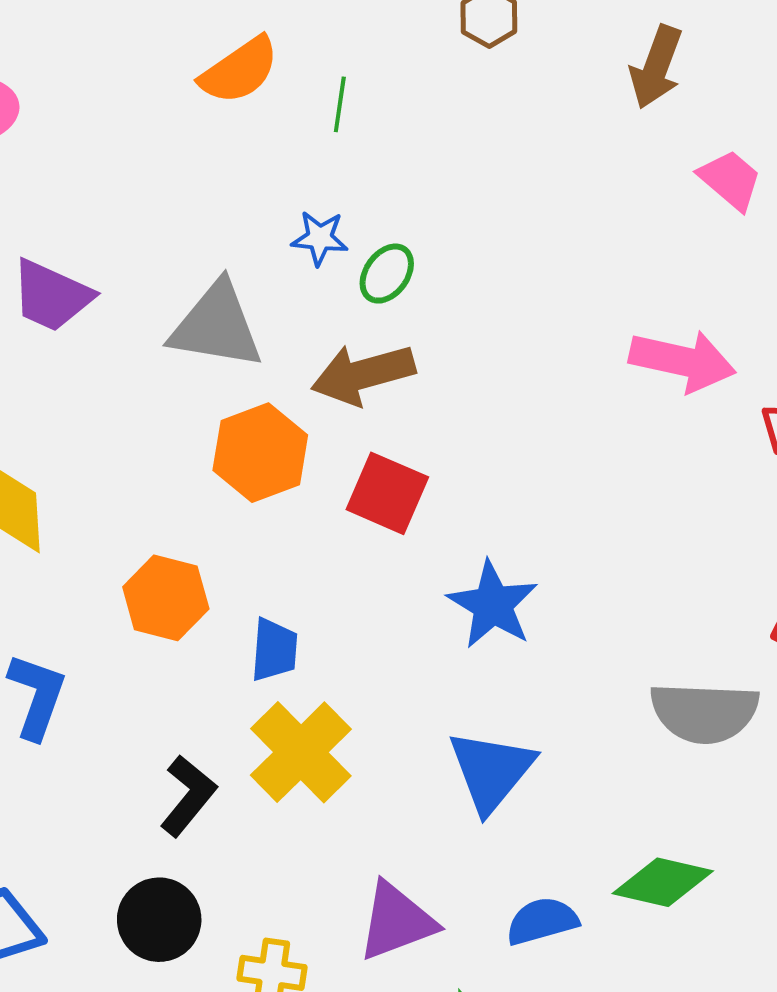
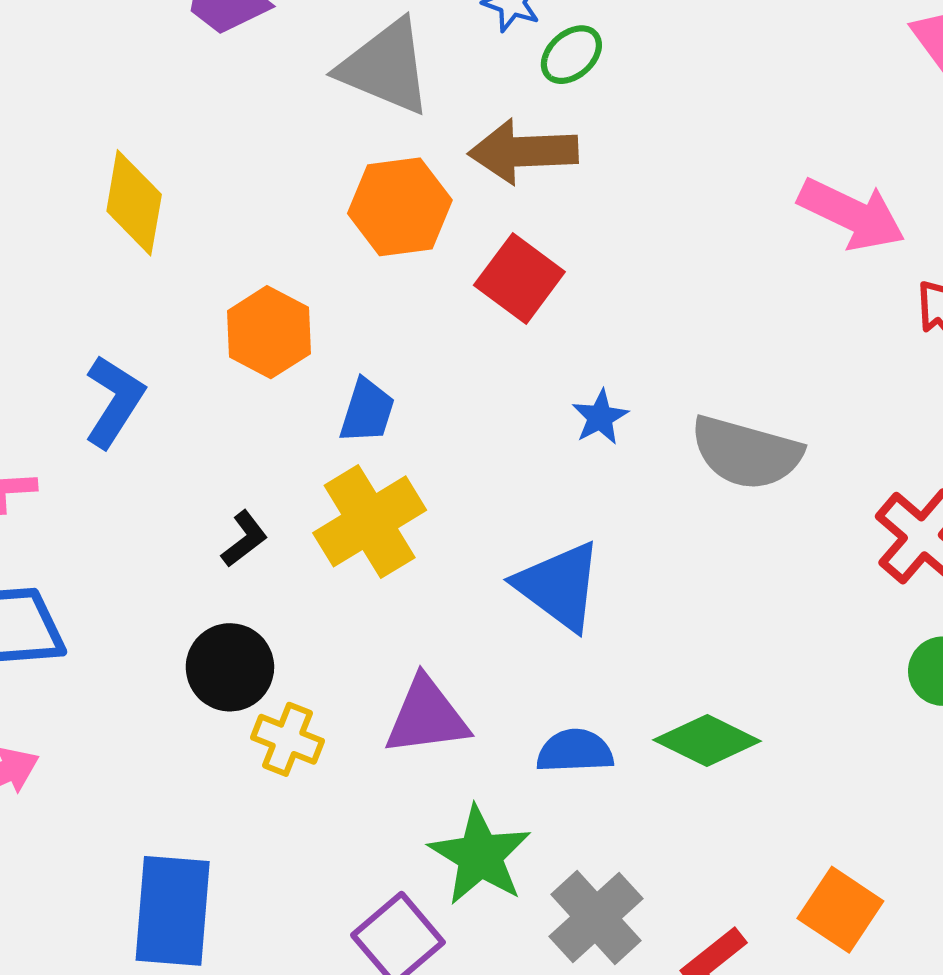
blue star: (493, 605) -> (600, 417), size x0.6
gray semicircle: (704, 712) -> (746, 453), moved
blue triangle: (491, 771) -> (559, 586), turned -46
black L-shape: (188, 796) -> (244, 539), size x0.7
black circle: (159, 920) -> (230, 667), moved

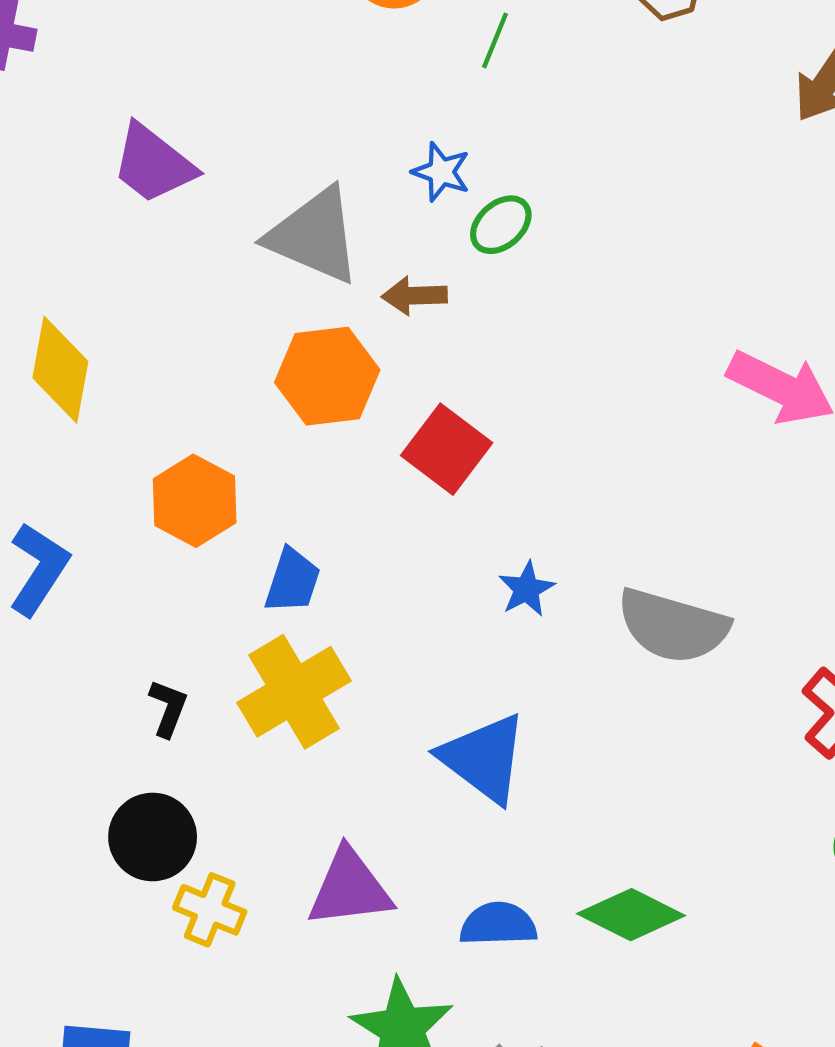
brown arrow: (523, 152) -> (414, 296), moved, size x0.6
black L-shape: (244, 539) -> (168, 708), turned -32

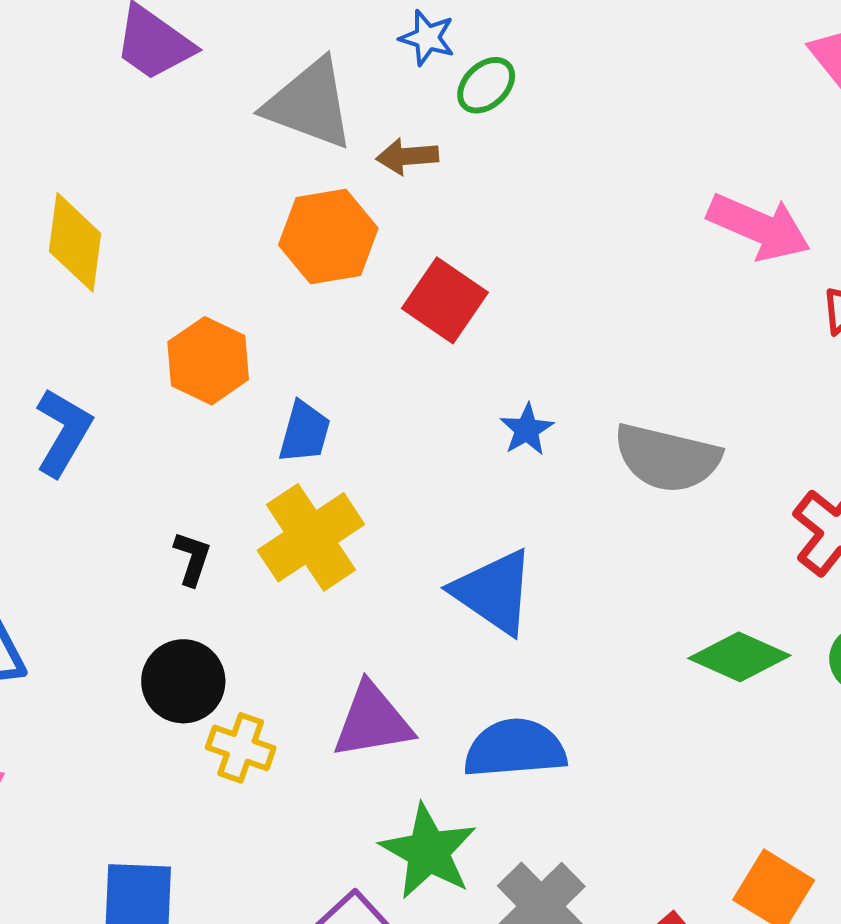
green diamond: (631, 915) -> (739, 657), moved
blue semicircle: (498, 924) -> (515, 748), size x1.4

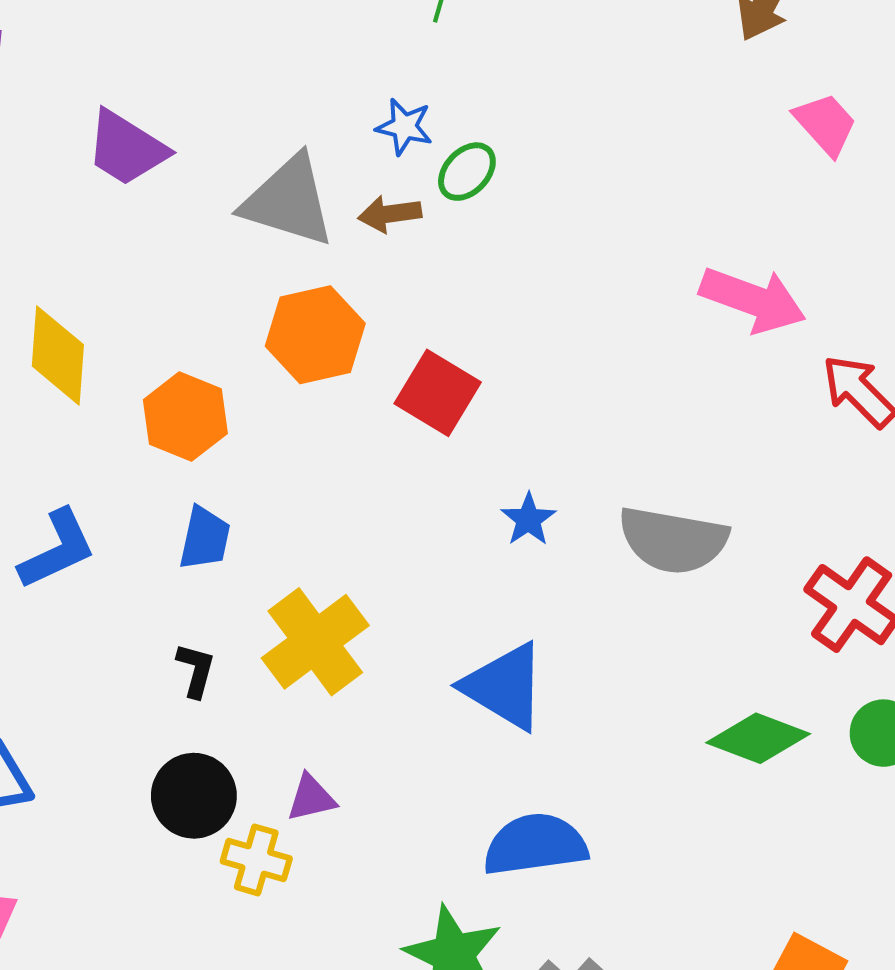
brown arrow: (407, 156) -> (390, 214), moved
orange hexagon: (208, 361) -> (185, 417), moved
blue L-shape: (63, 432) -> (57, 549), turned 38
blue trapezoid: (304, 432) -> (205, 538), moved
purple triangle: (372, 721) -> (311, 798), moved, size x0.6

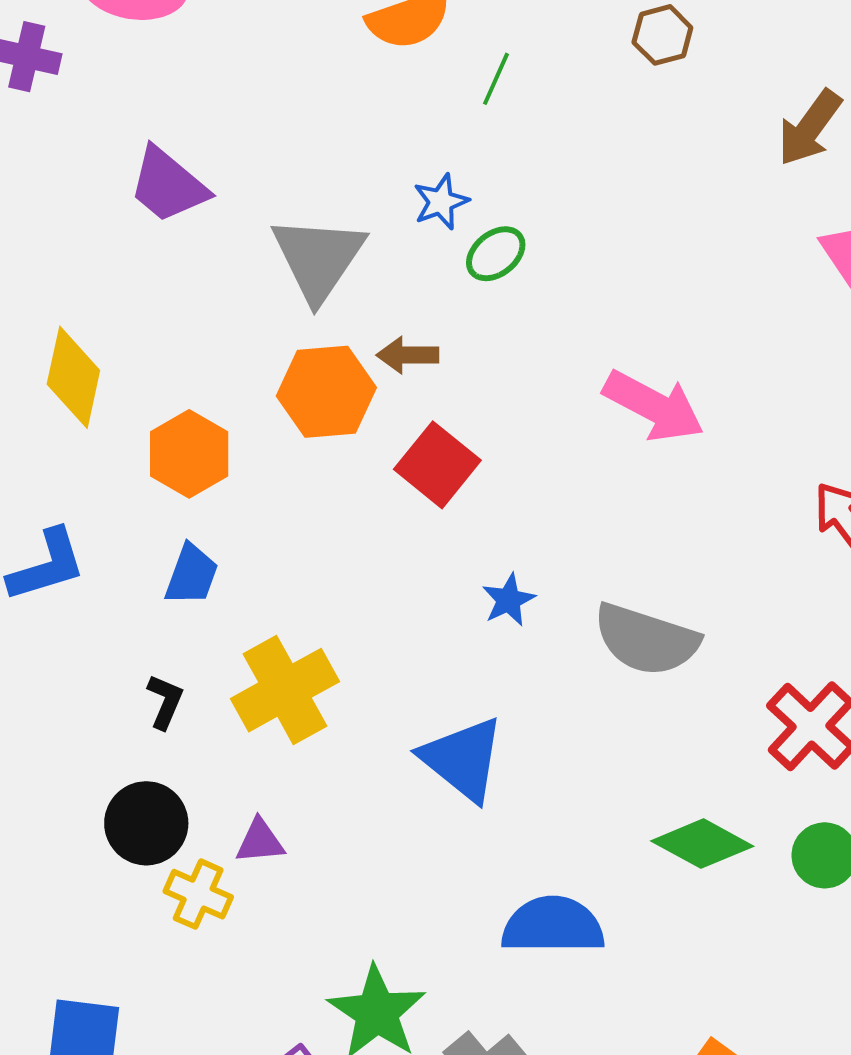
blue star: (404, 127) -> (441, 202), turned 30
gray triangle: (288, 201) -> (318, 258), turned 39
brown arrow: (390, 214) -> (408, 355), moved
pink arrow: (753, 300) -> (654, 406), moved
blue semicircle: (535, 845) -> (553, 925), moved

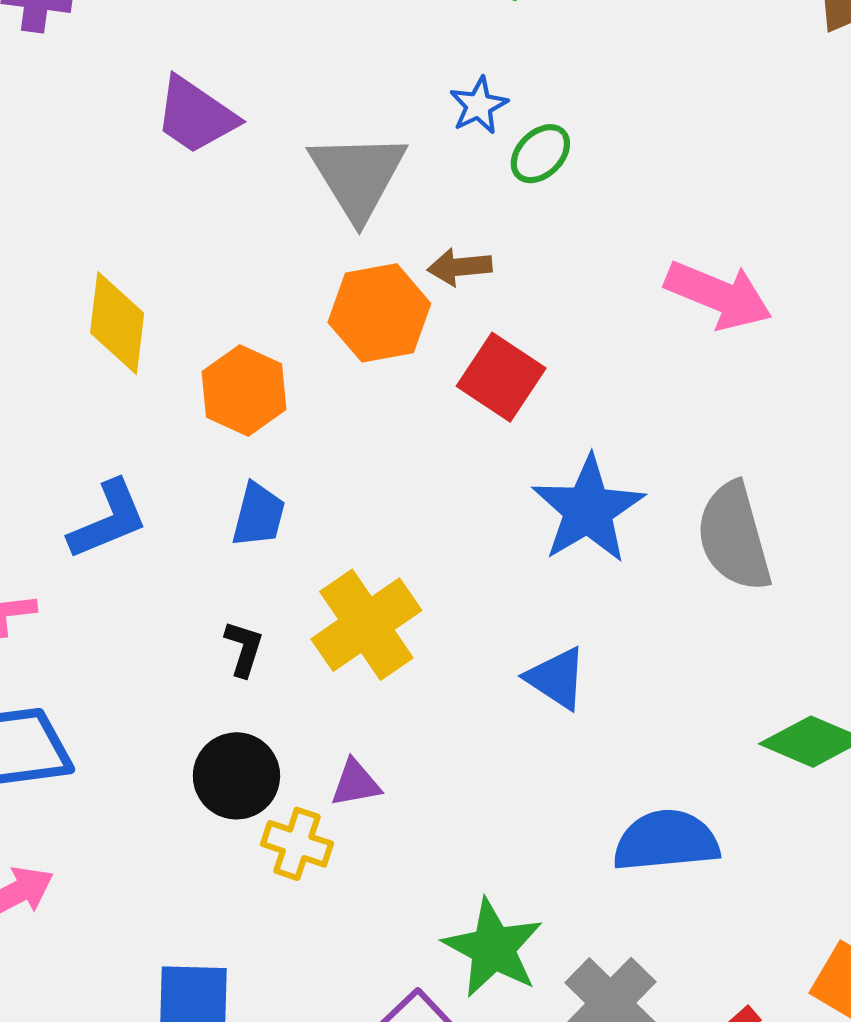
blue star: (509, 600) -> (588, 510), size x2.0
gray semicircle: (646, 640) -> (734, 537), turned 62
blue triangle: (463, 759) -> (557, 678), size x0.7

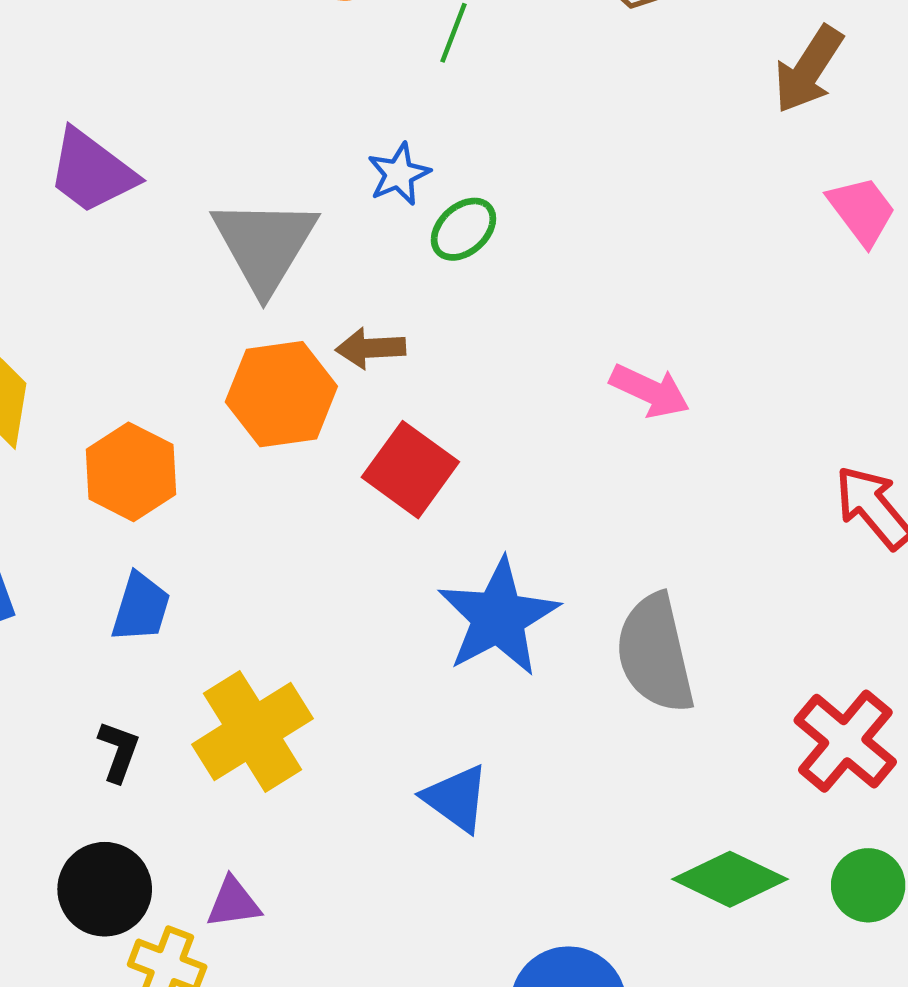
pink arrow: (718, 295) -> (650, 391), size x0.7

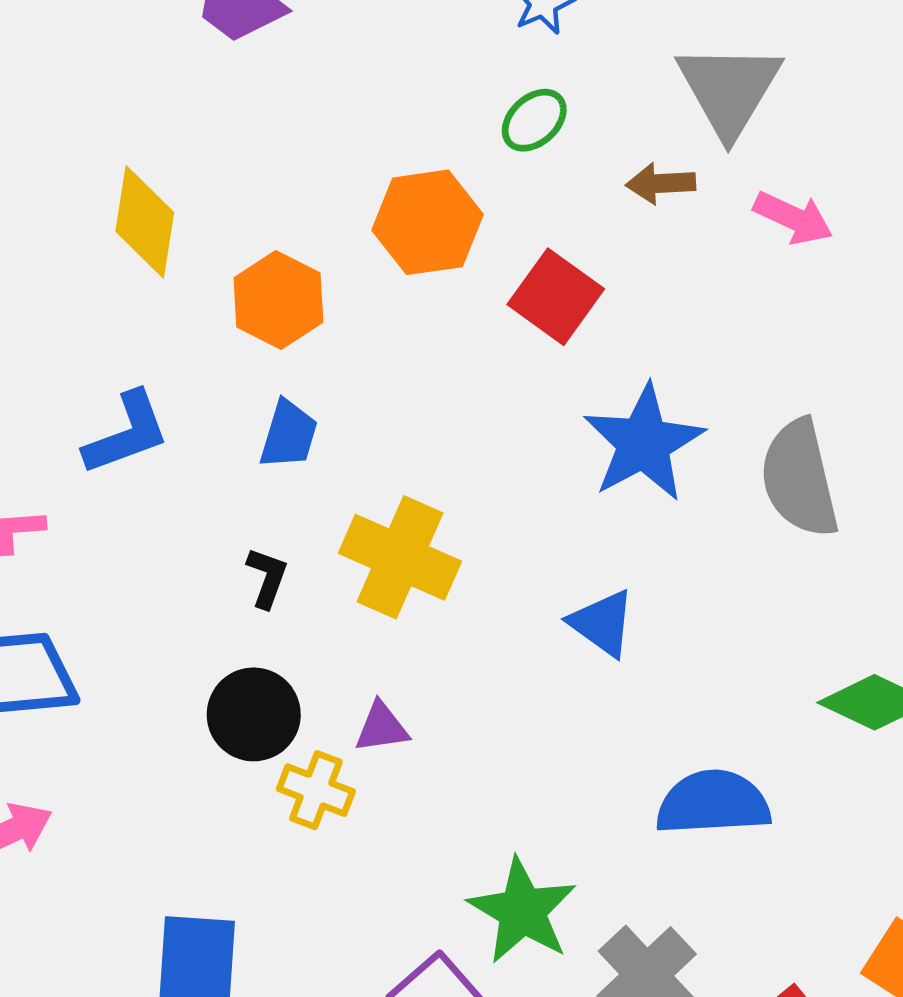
green ellipse: (463, 229) -> (534, 120), moved
gray triangle: (265, 245) -> (729, 90), moved
brown arrow: (371, 348) -> (661, 183), moved
yellow cross: (253, 731) -> (400, 557), turned -34

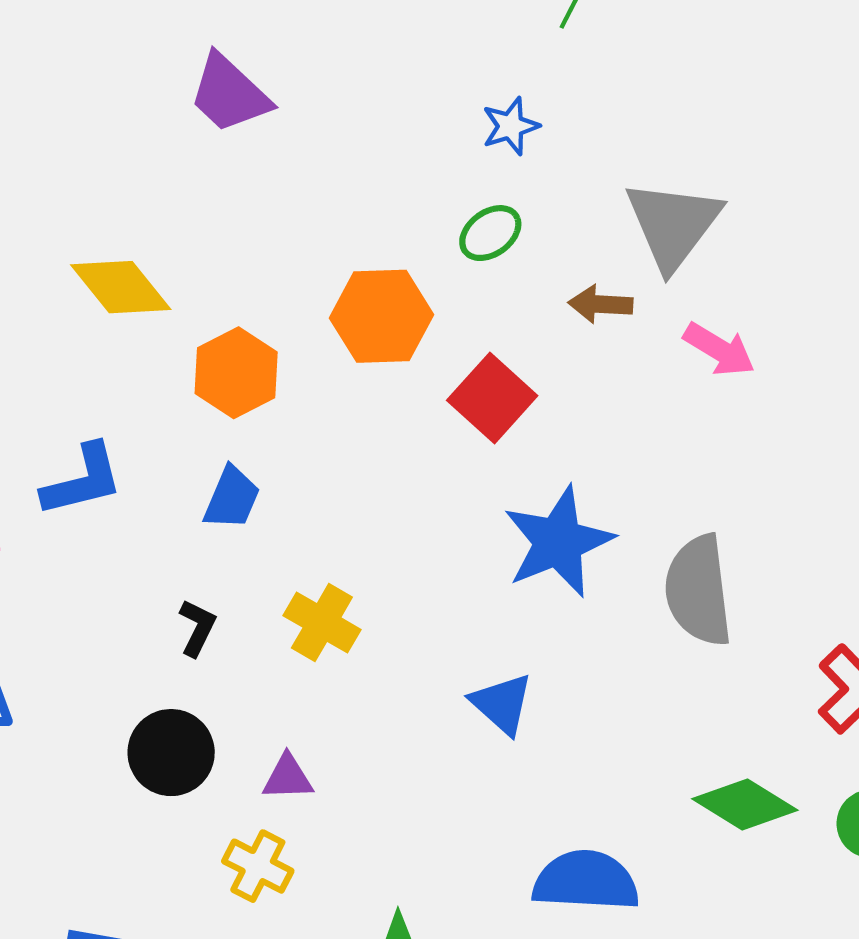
yellow diamond: (145, 222) -> (121, 287), turned -54
yellow cross: (400, 557) -> (322, 623), size x0.7
yellow cross: (316, 790) -> (258, 866), moved

